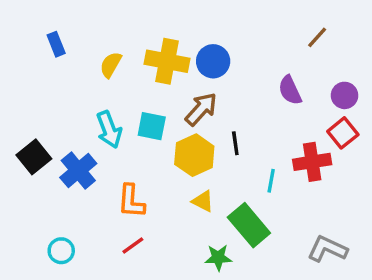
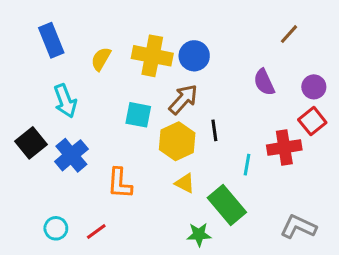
blue rectangle: (56, 44) -> (51, 40), size x1.5
cyan arrow: (109, 130) -> (65, 101), moved
red line: (133, 246) -> (96, 231), moved

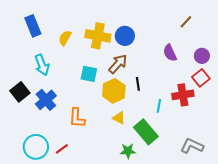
cyan circle: (56, 228) -> (36, 147), size x1.6

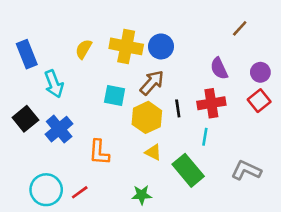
blue rectangle: (33, 26) -> (27, 54), moved
red cross: (183, 95) -> (211, 103), moved
gray L-shape: (192, 146) -> (246, 170), moved
green star: (128, 151) -> (142, 195), moved

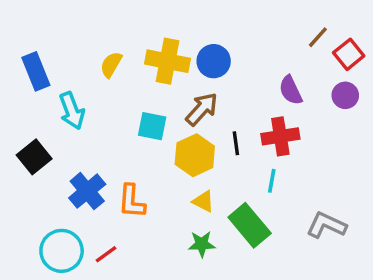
red square: (259, 101) -> (349, 54), moved
blue cross: (59, 129) -> (87, 191), moved
green star: (142, 195) -> (202, 244), moved

